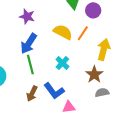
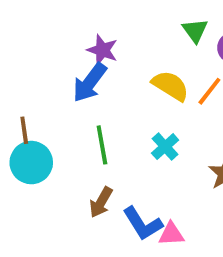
blue arrow: (29, 44) -> (90, 83), moved
blue L-shape: (54, 91) -> (143, 224), moved

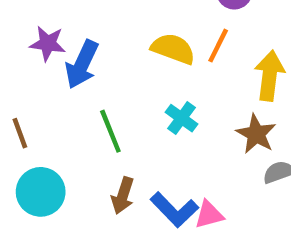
purple star: (102, 50) -> (48, 43), moved
cyan circle: (31, 163) -> (41, 192), moved

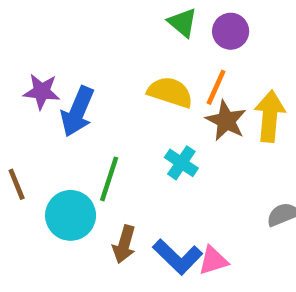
green line: (110, 131) -> (109, 179), turned 42
brown star: (256, 134) -> (226, 121), moved
cyan circle: (41, 192) -> (71, 215), moved

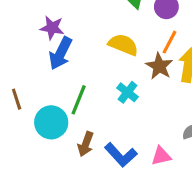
orange line: (216, 87) -> (170, 42), moved
purple star: (42, 92) -> (52, 28), moved
pink triangle: (213, 261) -> (161, 156), moved

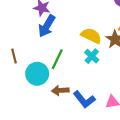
yellow semicircle: (123, 45) -> (91, 36), moved
brown arrow: (86, 144) -> (60, 90), turned 63

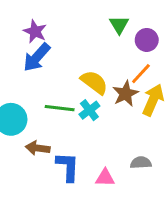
green line: (57, 59) -> (60, 108), moved, turned 60
blue L-shape: (84, 100) -> (68, 167), turned -150

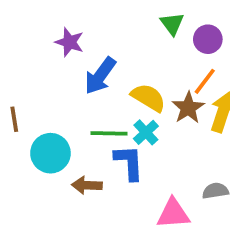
blue arrow: (37, 57) -> (100, 76), moved
blue L-shape: (68, 167) -> (129, 162), moved
pink triangle: (105, 178) -> (173, 214), size x1.4

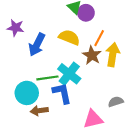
purple circle: (208, 39) -> (86, 13), moved
yellow semicircle: (148, 98) -> (69, 37), moved
cyan cross: (146, 132) -> (69, 74), size x1.5
cyan circle: (50, 153) -> (27, 93), moved

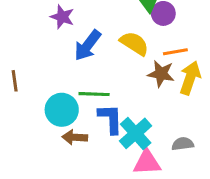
orange line: (99, 38) -> (175, 52), turned 42
brown star: (92, 55) -> (161, 74), turned -30
cyan cross: (69, 74) -> (136, 133), moved

